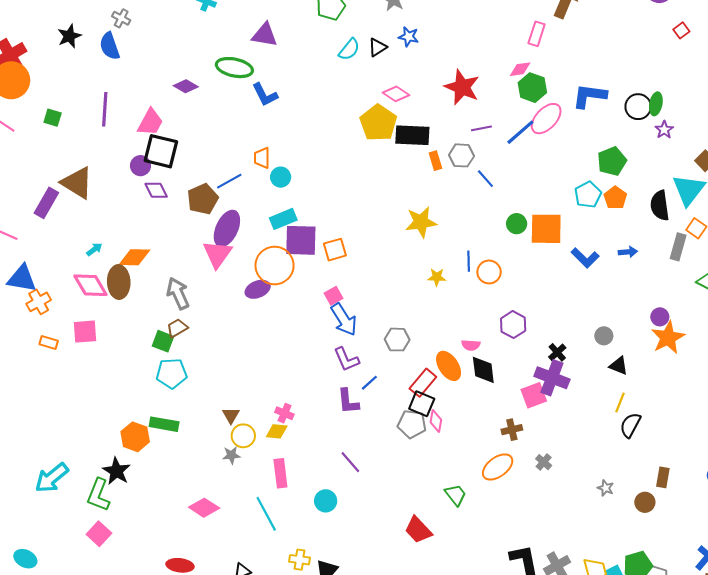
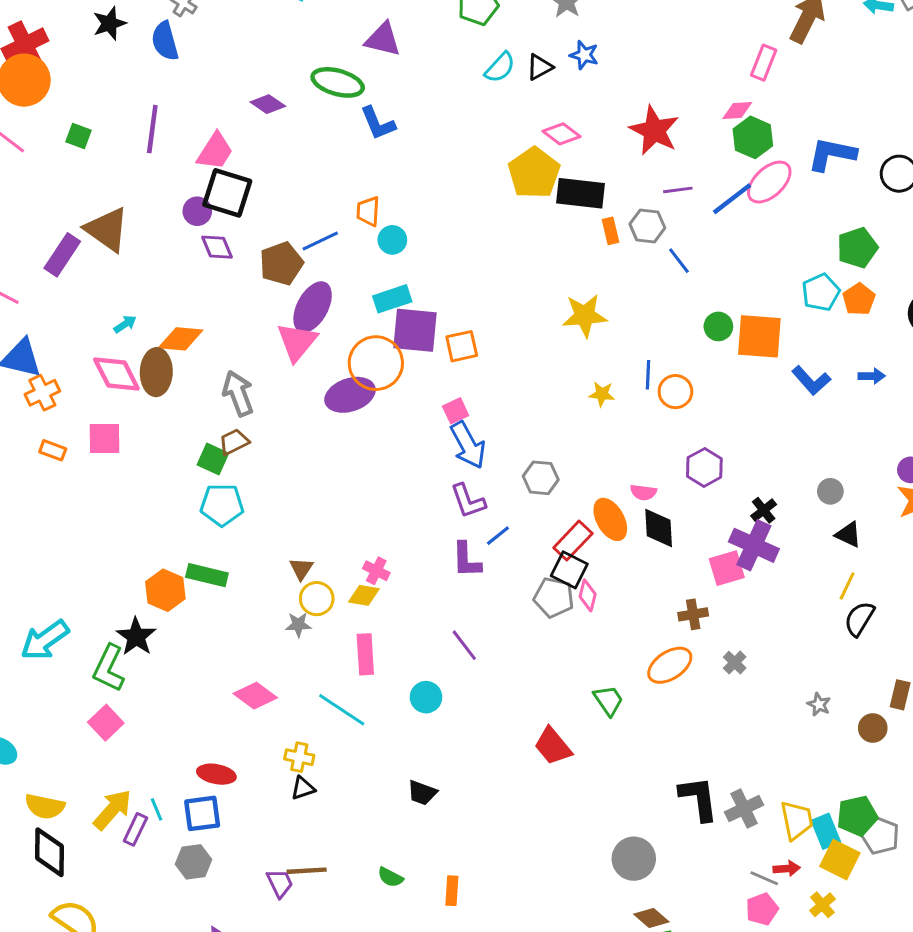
purple ellipse: (258, 289) -> (350, 395), size x1.4
cyan line: (266, 514) -> (342, 710), turned -32
yellow cross: (300, 560) -> (299, 757), moved

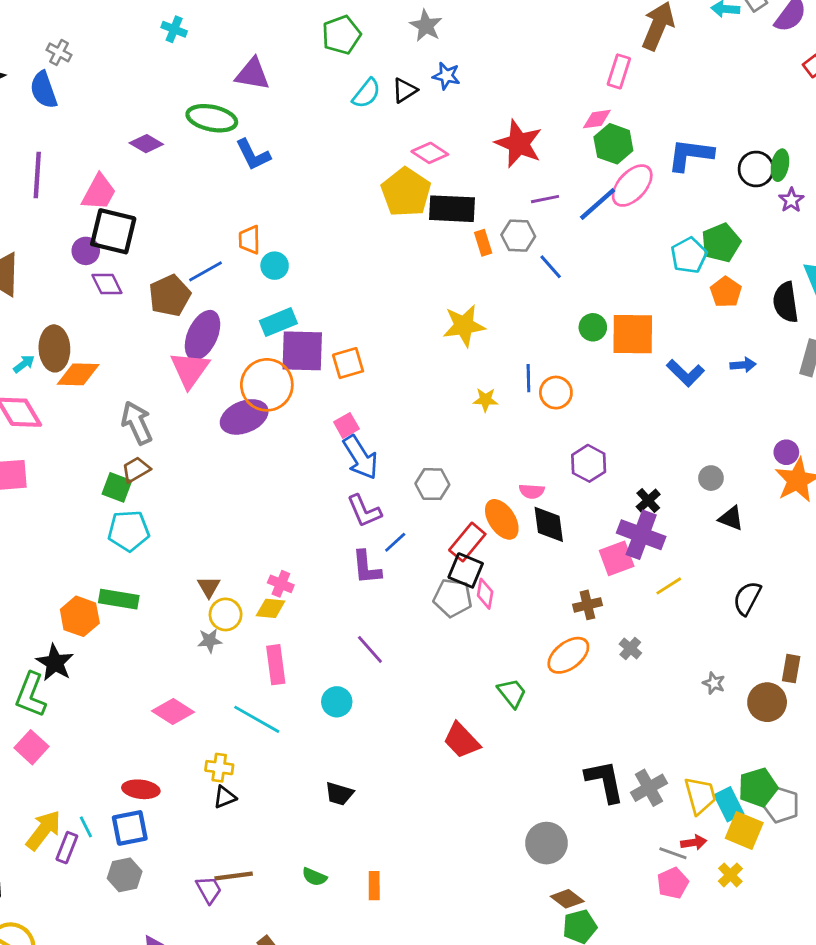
cyan pentagon: (821, 292) -> (689, 255), moved
brown ellipse: (156, 372) -> (54, 348), moved
yellow line: (847, 586) -> (669, 586), moved, turned 36
brown circle: (873, 728) -> (767, 702), size x1.4

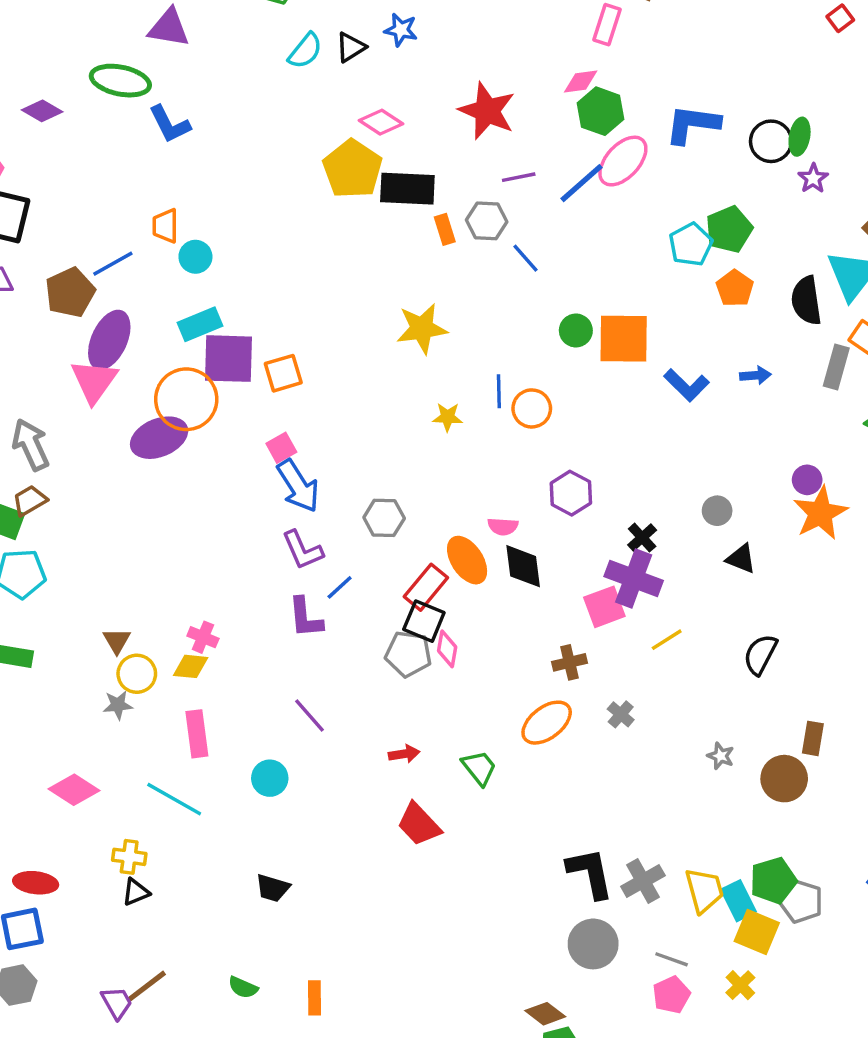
gray circle: (547, 843) -> (593, 944), moved
red arrow: (694, 843) -> (404, 754), moved
brown line: (234, 876) -> (147, 986), turned -30

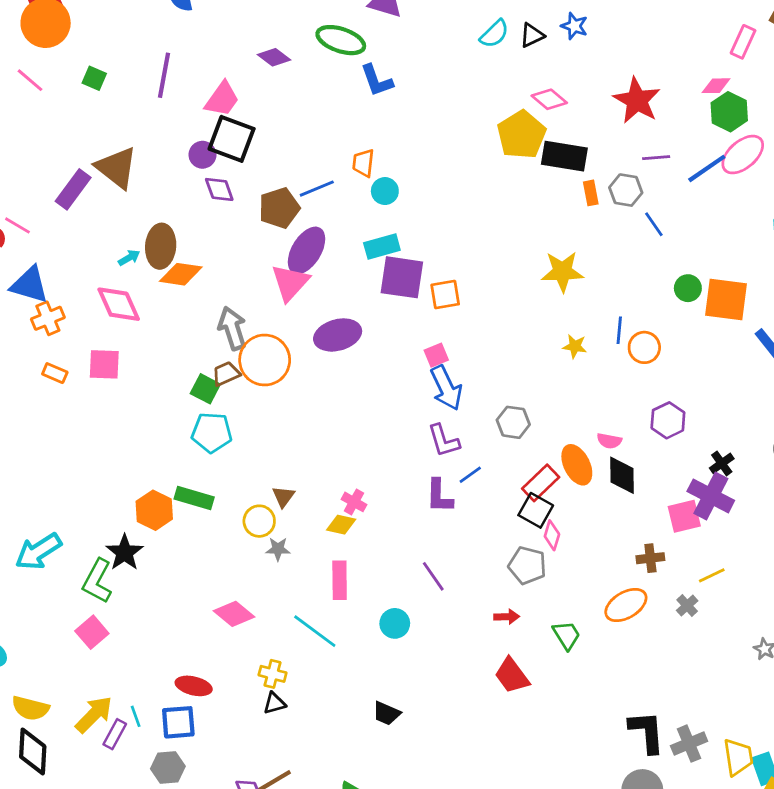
orange circle: (186, 399) -> (265, 360), moved
yellow line: (667, 640) -> (712, 575), moved
gray pentagon: (408, 654) -> (527, 565), moved
yellow circle: (137, 674) -> (259, 521), moved

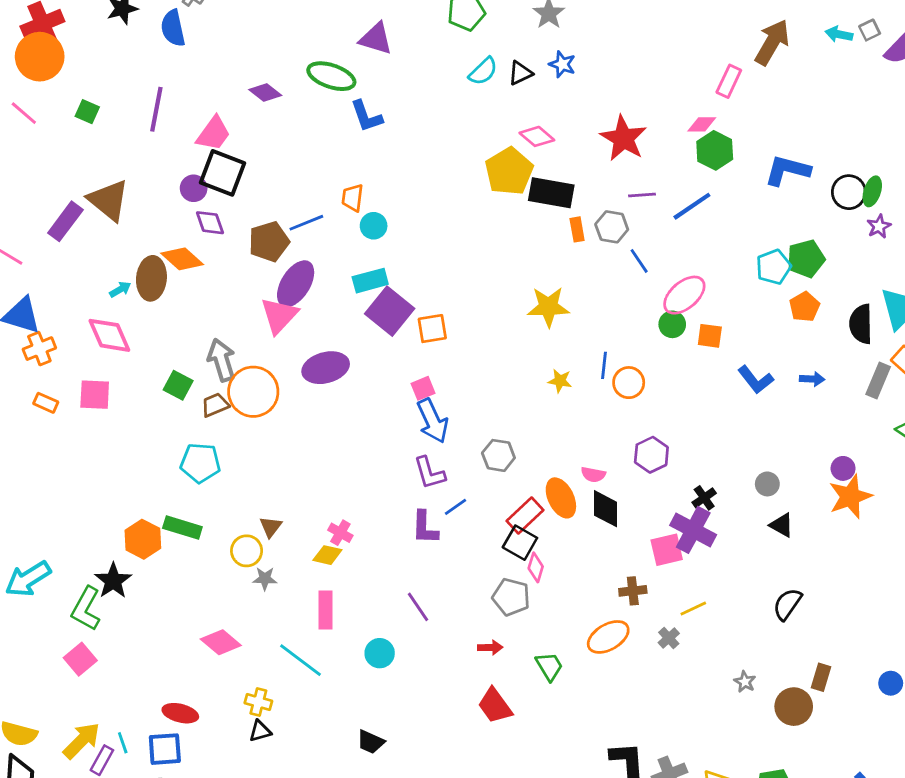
pink ellipse: (743, 155) -> (684, 295), moved
orange diamond: (181, 274) -> (182, 259), moved, turned 33
purple square: (402, 277) -> (390, 311), turned 30
orange square: (726, 299) -> (710, 336), size x0.6
green square: (205, 389) -> (178, 385), moved

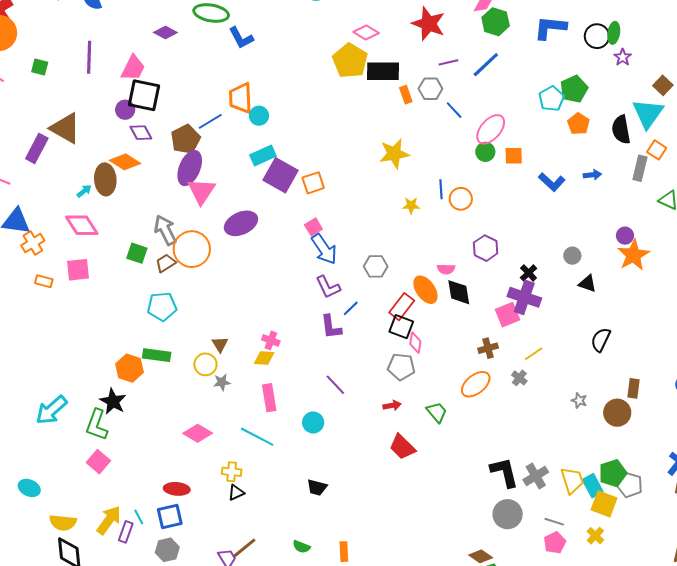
orange trapezoid: (353, 198) -> (241, 98), size x1.5
purple ellipse: (296, 284) -> (190, 168), moved

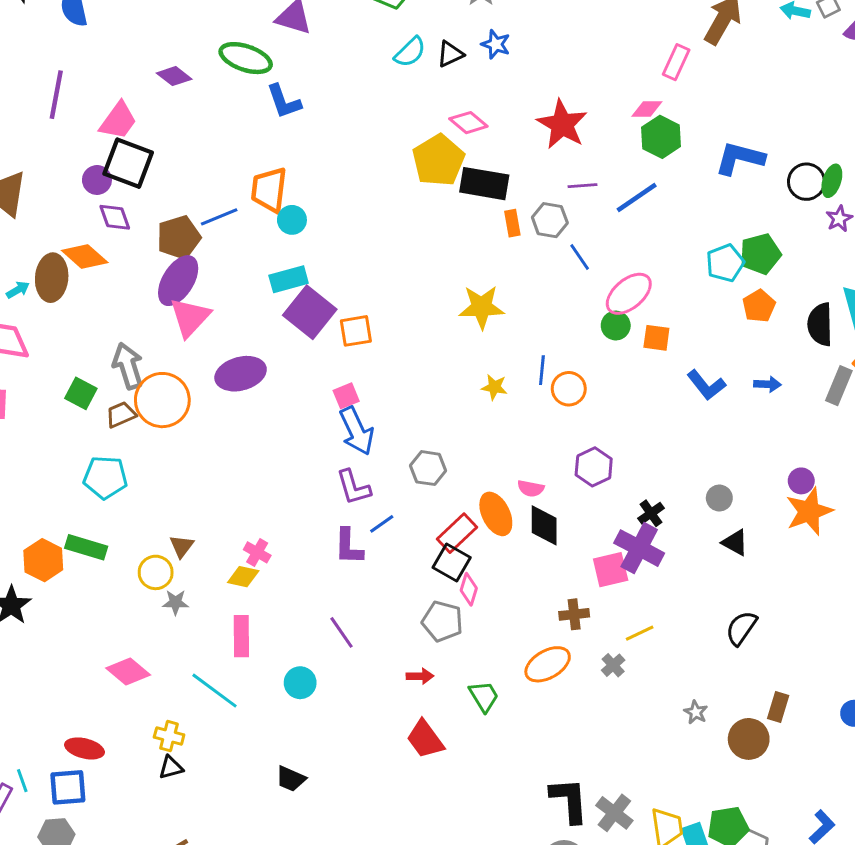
gray cross: (536, 476) -> (614, 813), turned -30

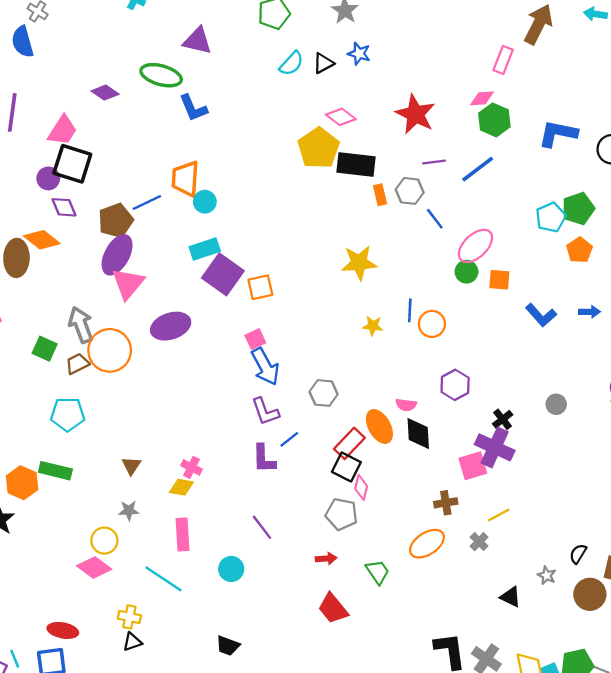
black triangle: (735, 543) -> (511, 597), moved
yellow circle: (156, 572) -> (104, 541), moved
black semicircle: (741, 628) -> (578, 554), moved, size x0.7

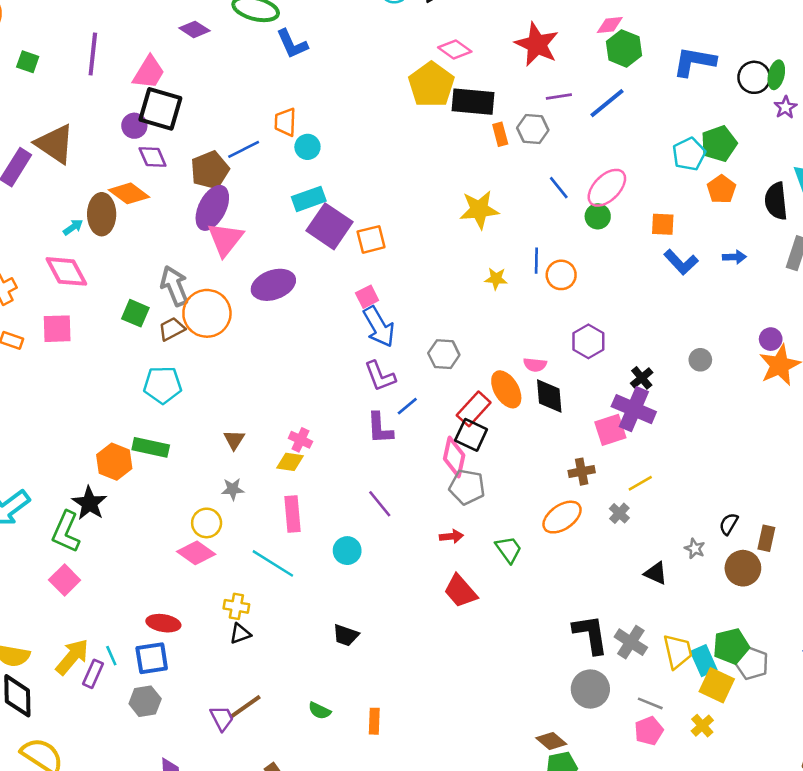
orange trapezoid: (185, 179) -> (285, 122), size x0.7
blue line: (435, 219) -> (559, 188), moved
orange square: (499, 280) -> (663, 224), moved
pink diamond: (361, 487) -> (454, 457), moved, size x1.4

